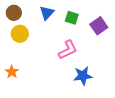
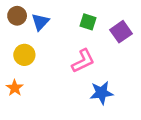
blue triangle: (47, 13) -> (40, 22), moved
yellow circle: (20, 34) -> (24, 55), moved

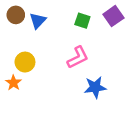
purple square: (121, 32) -> (113, 16), moved
yellow circle: (24, 55) -> (25, 62), moved

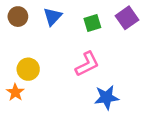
blue triangle: (38, 21) -> (53, 17), moved
green square: (82, 21) -> (92, 23), turned -35

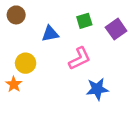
blue triangle: (53, 17) -> (50, 34), moved, turned 36
purple square: (127, 18) -> (116, 29), moved

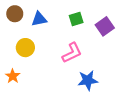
blue triangle: (50, 34) -> (39, 19), moved
yellow circle: (26, 63) -> (25, 48), moved

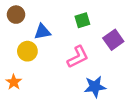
blue triangle: (39, 19) -> (42, 32), moved
purple square: (105, 26) -> (113, 40), moved

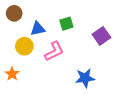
green square: (82, 20) -> (66, 24), moved
pink L-shape: (78, 57) -> (54, 51), moved

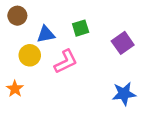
blue star: (85, 78) -> (124, 94), moved

